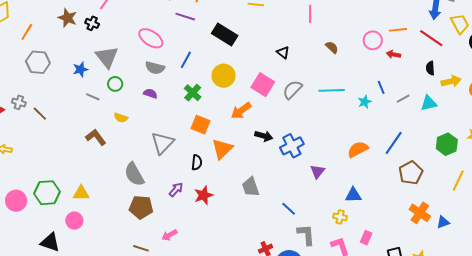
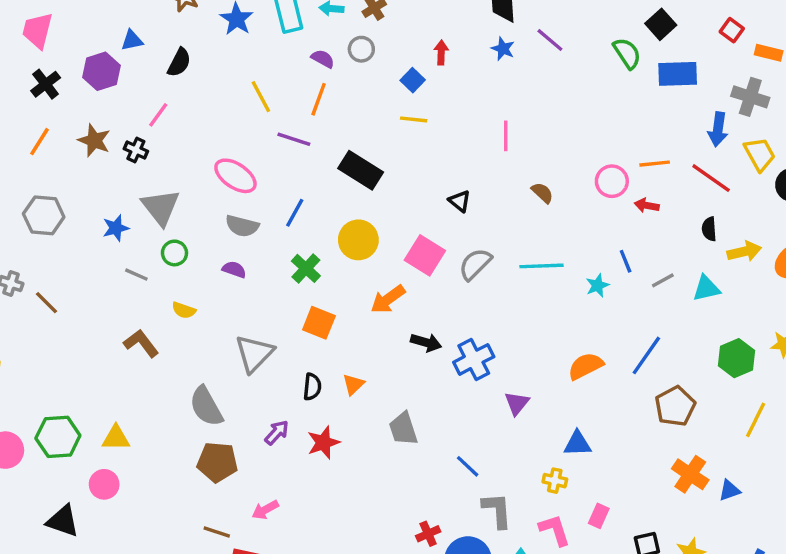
orange line: (27, 32) -> (40, 142), moved
orange triangle: (222, 149) -> (353, 384), moved, size x0.6

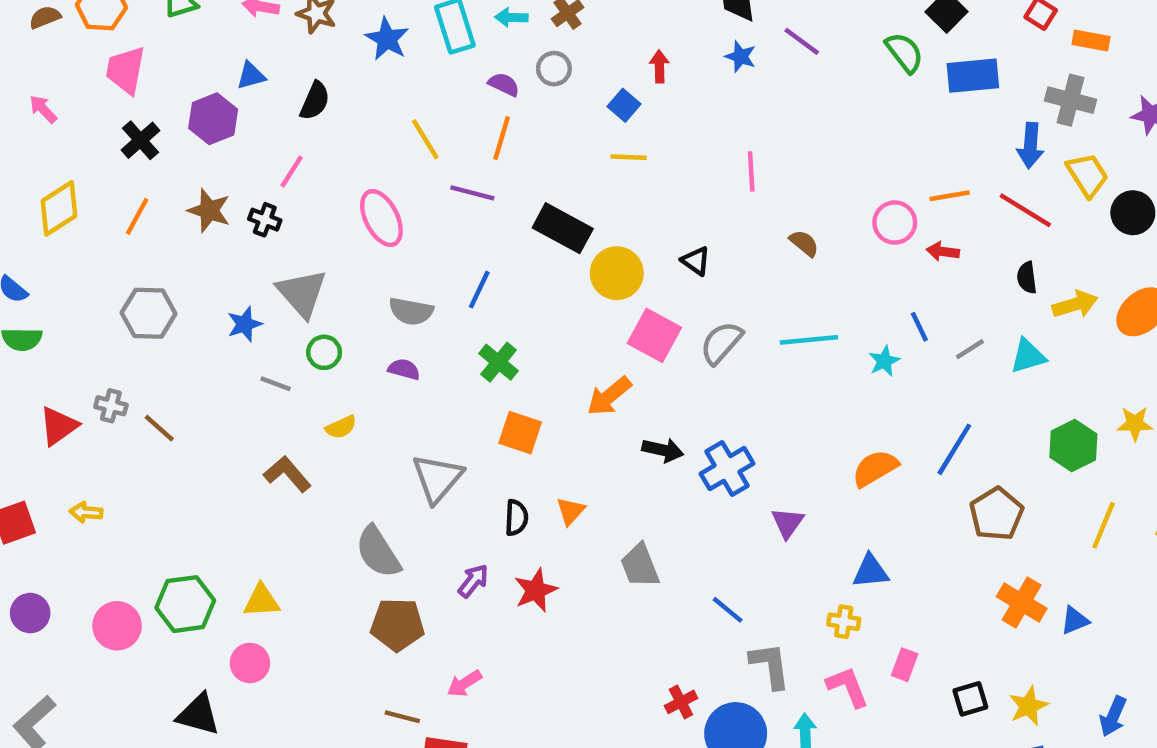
pink ellipse: (235, 176) -> (381, 218), moved, turned 33
yellow circle: (358, 240) -> (617, 273), moved
yellow semicircle: (184, 310) -> (341, 427), turned -40

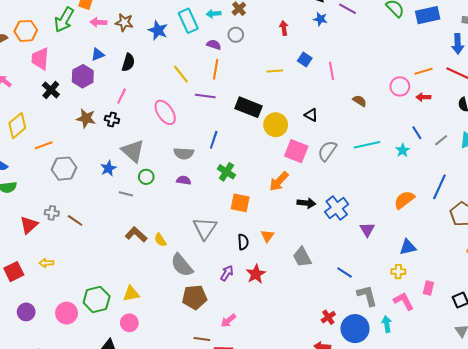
blue square: (624, 105) -> (305, 60), moved
orange line: (137, 216) -> (44, 145), moved, turned 48
yellow semicircle: (341, 427) -> (160, 240), moved, turned 88

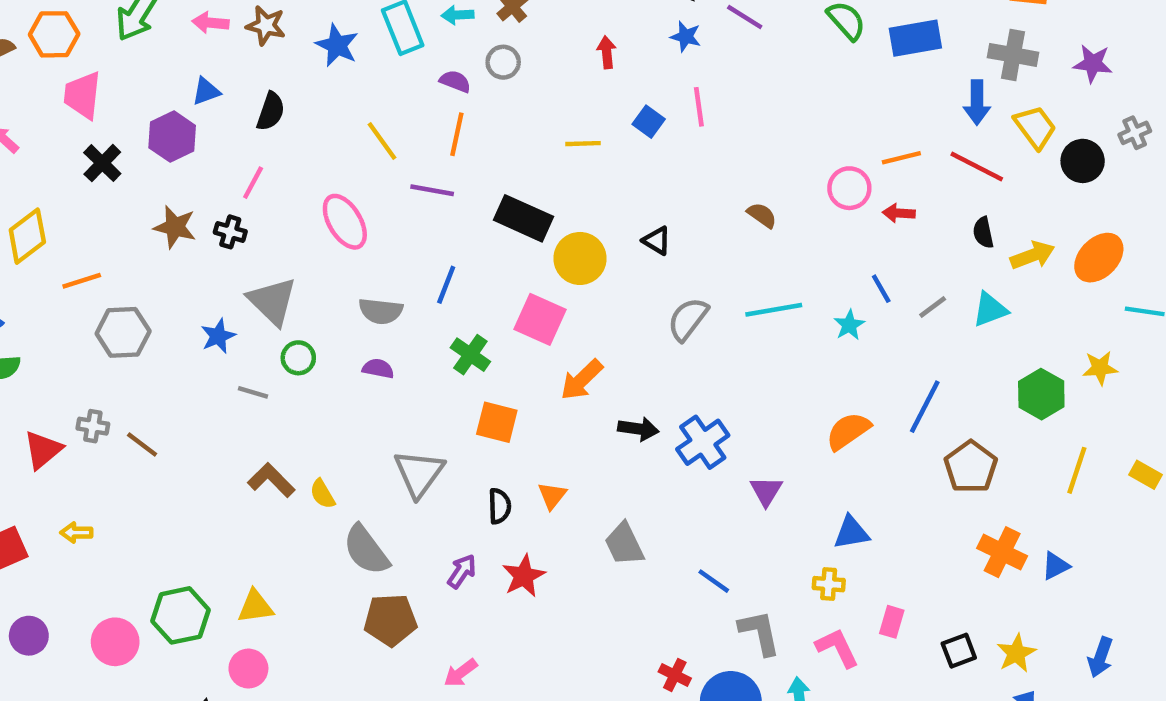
pink line: (332, 71) -> (699, 107), moved
pink square: (296, 151) -> (540, 319), moved
red cross: (328, 317) -> (675, 675), turned -32

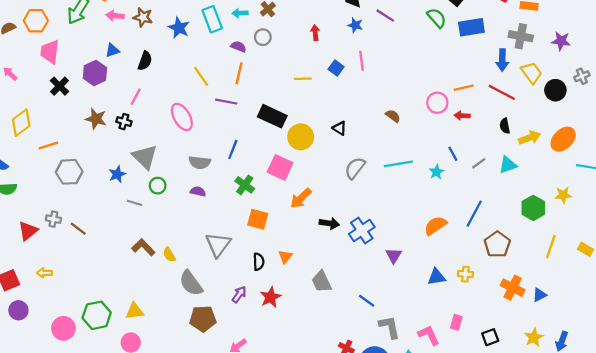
yellow cross: (829, 584) -> (465, 274), moved
purple circle: (29, 636) -> (18, 310), moved
yellow star: (1016, 653) -> (534, 337), moved

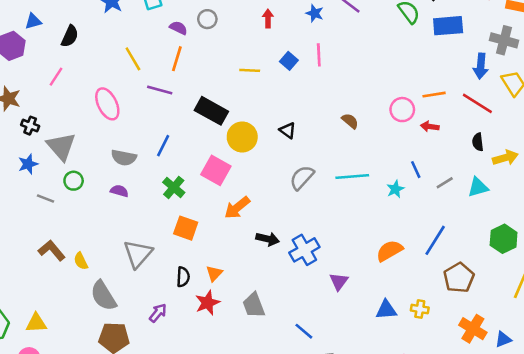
black cross: (124, 122) -> (30, 126), moved
red star: (271, 297) -> (207, 303), moved

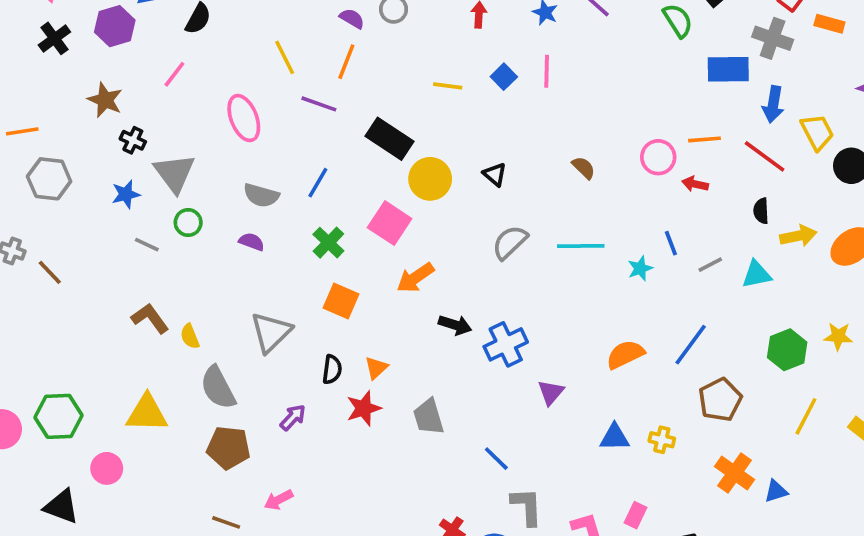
blue rectangle: (448, 26) -> (728, 69), moved
gray cross: (504, 40) -> (773, 38), moved
yellow triangle: (36, 323) -> (147, 413), moved, size x1.4

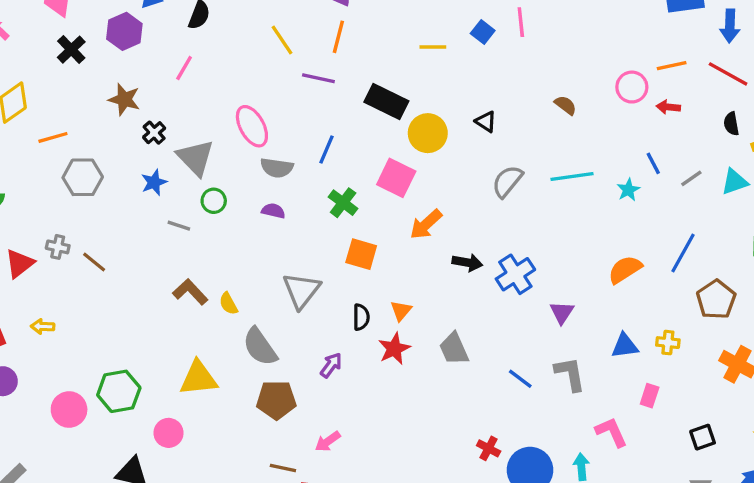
pink ellipse: (244, 118) -> (252, 126), moved
black cross: (133, 140) -> (154, 133), turned 30
gray L-shape: (527, 506) -> (570, 374), moved
pink rectangle: (636, 515) -> (650, 396), moved

